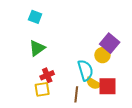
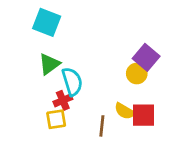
cyan square: (35, 17) -> (47, 22), size x1.5
cyan semicircle: (85, 70) -> (72, 82), moved

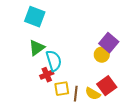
yellow semicircle: (125, 111) -> (93, 94), moved
red square: (143, 115) -> (107, 86), turned -36
yellow square: (56, 119) -> (62, 89), moved

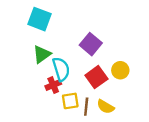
purple square: (109, 43) -> (91, 44), moved
yellow circle: (102, 55) -> (120, 70), moved
red square: (107, 86) -> (96, 77), moved

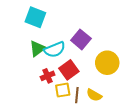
cyan semicircle: (61, 69) -> (55, 50), moved, turned 85
yellow circle: (120, 70) -> (107, 63), size x1.5
red square: (96, 77) -> (69, 70), moved

